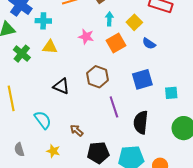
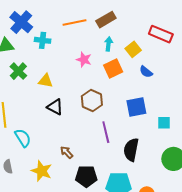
yellow triangle: (50, 47) -> (46, 81), moved
cyan semicircle: (43, 120) -> (23, 138), moved
yellow star: (53, 151) -> (42, 171), size x1.5

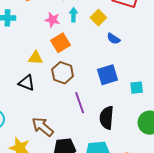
pink star: (84, 60) -> (52, 20), moved
orange square: (113, 69) -> (61, 43), moved
yellow triangle: (46, 81) -> (36, 58), moved
brown arrow: (67, 152) -> (43, 127), size x1.6

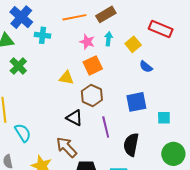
black triangle: (27, 83) -> (74, 118), moved

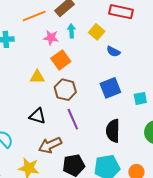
black triangle: (74, 118) -> (37, 116), moved
purple line: (106, 127) -> (73, 119), moved
brown arrow: (67, 147) -> (50, 145), turned -60

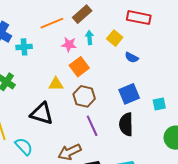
black triangle: (37, 116) -> (42, 114), moved, size x1.4
black semicircle: (113, 131) -> (126, 124), moved

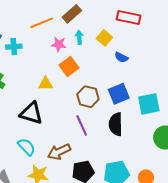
brown hexagon: (84, 96) -> (88, 97), moved
cyan square: (159, 104) -> (149, 104), size x1.6
cyan semicircle: (24, 146) -> (26, 147), moved

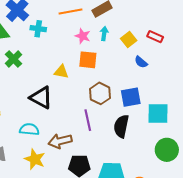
red rectangle: (129, 17) -> (155, 37), moved, size x0.7
orange square: (69, 66) -> (88, 60), turned 30
cyan semicircle: (26, 147) -> (29, 129), turned -54

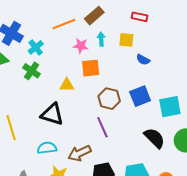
cyan cross: (38, 29) -> (36, 47), turned -35
red rectangle: (155, 37) -> (140, 17), moved
yellow square: (129, 39) -> (126, 40), turned -35
green cross: (13, 59) -> (32, 71), moved
black semicircle: (121, 126) -> (154, 138), moved, turned 135

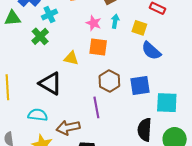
blue semicircle: (143, 60) -> (151, 51), size x1.5
black semicircle: (154, 138) -> (145, 130), turned -145

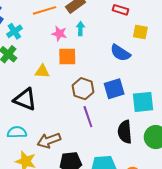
yellow square: (139, 28) -> (140, 32), moved
purple line: (96, 107) -> (88, 117), moved

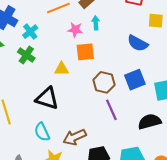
cyan semicircle: (17, 132) -> (42, 132), turned -108
black semicircle: (125, 132) -> (150, 122), turned 85

